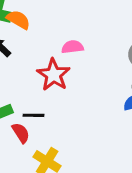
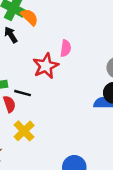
pink semicircle: (72, 47) -> (66, 48), turned 91

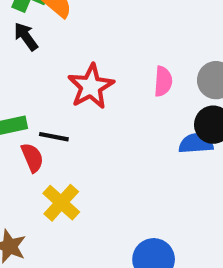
pink semicircle: (66, 48) -> (163, 81), moved

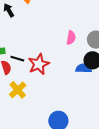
red star: (91, 86) -> (39, 64), moved

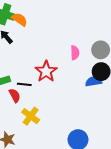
red star: (39, 64) -> (46, 71), moved

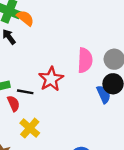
pink semicircle: (75, 53) -> (85, 60), size x1.5
blue semicircle: (94, 81) -> (104, 94), turned 70

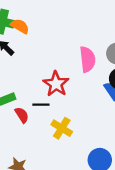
black line: (25, 92) -> (41, 105), moved
yellow cross: (30, 128) -> (62, 128), moved

